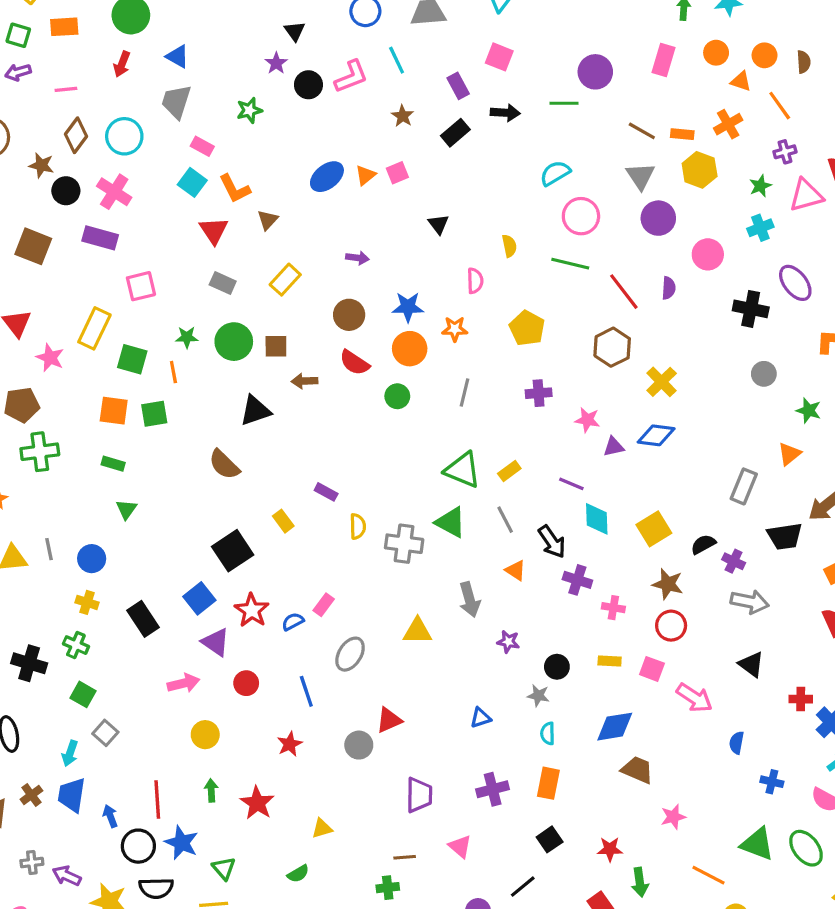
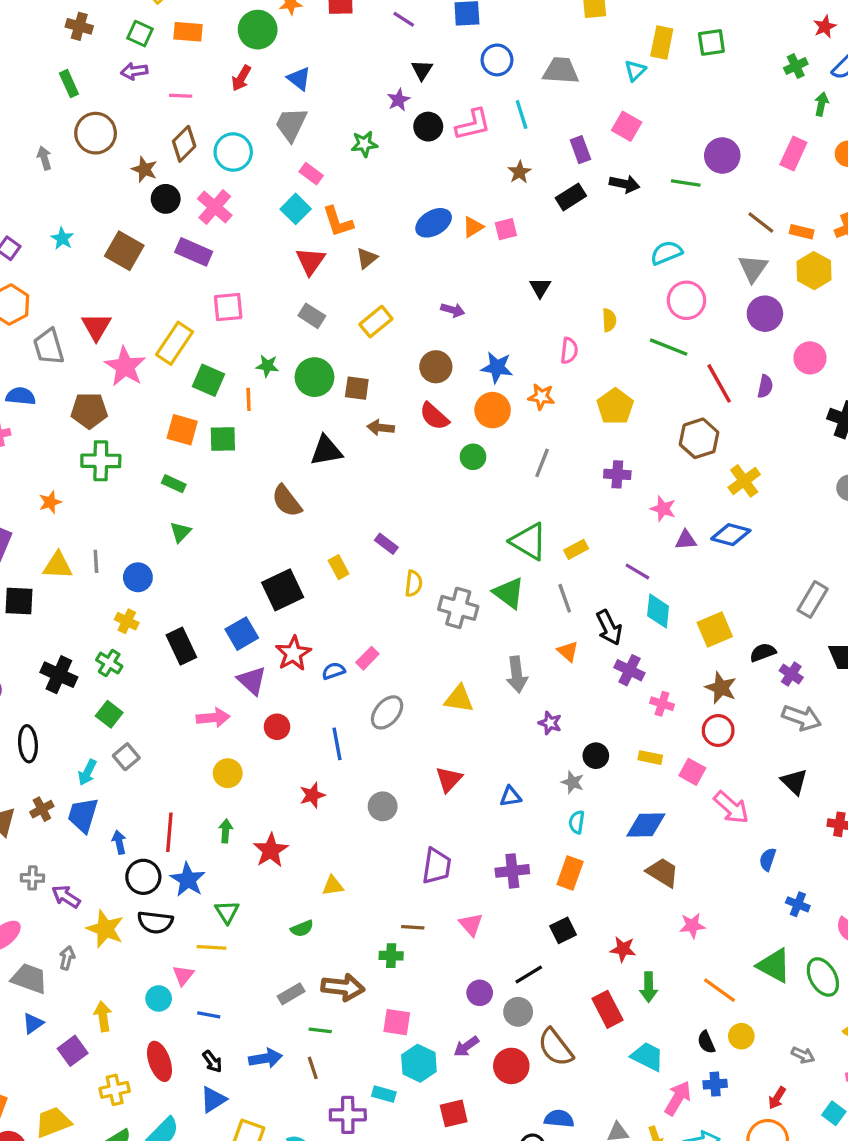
pink star: (50, 358) -> (125, 367), size x1.4
red triangle: (389, 720) -> (449, 779), moved, turned -32

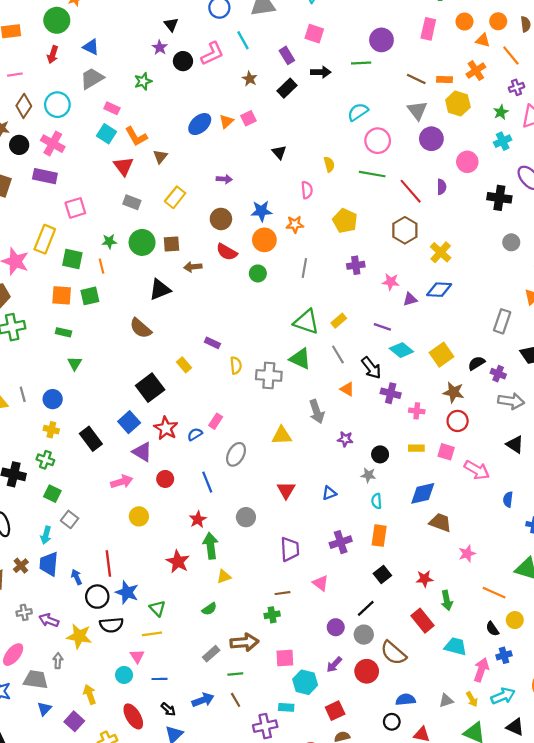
gray trapezoid: (291, 124) -> (92, 78), turned 45
cyan diamond: (658, 611) -> (401, 350), turned -45
green arrow: (226, 831) -> (211, 546), moved, size x1.6

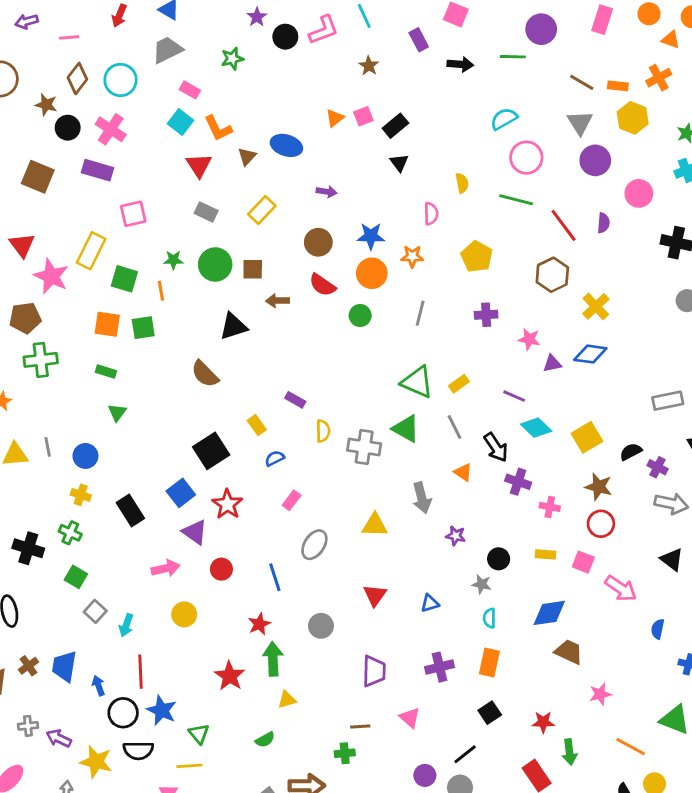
black rectangle: (287, 88) -> (395, 126), moved
blue ellipse: (200, 124) -> (286, 145), moved, turned 55
gray rectangle: (502, 321) -> (668, 401), turned 55
blue semicircle: (195, 434) -> (275, 458), moved
cyan arrow: (46, 535) -> (126, 625), moved

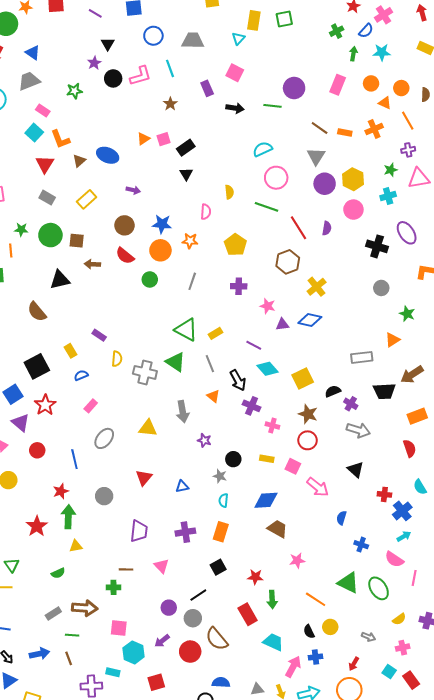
yellow hexagon: (633, 118) -> (353, 179), moved

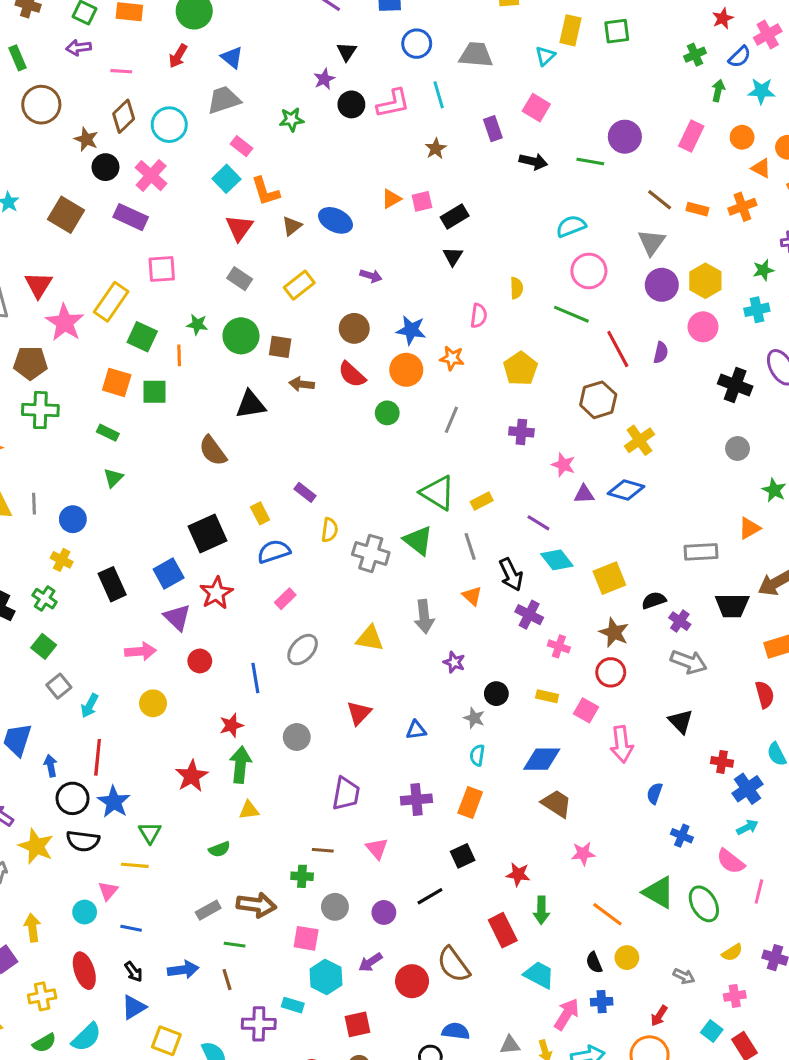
blue semicircle: (81, 375) -> (274, 551), size x1.5
pink arrow: (318, 487) -> (622, 744), turned 40
gray circle: (193, 618) -> (335, 907), moved

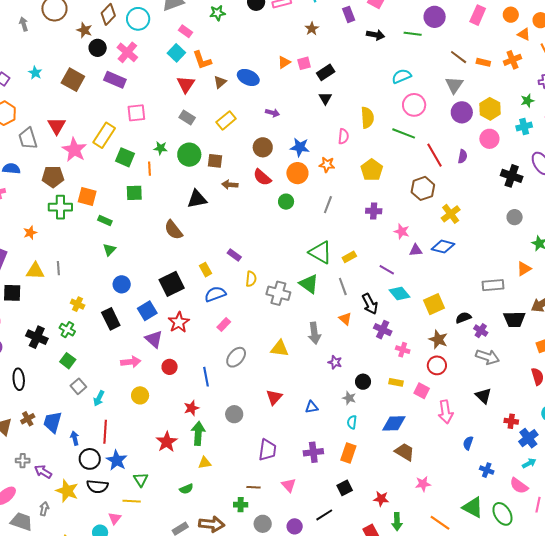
yellow semicircle: (517, 288) -> (367, 118), size x1.5
orange square: (117, 382) -> (87, 196), moved
blue circle: (73, 519) -> (122, 284), moved

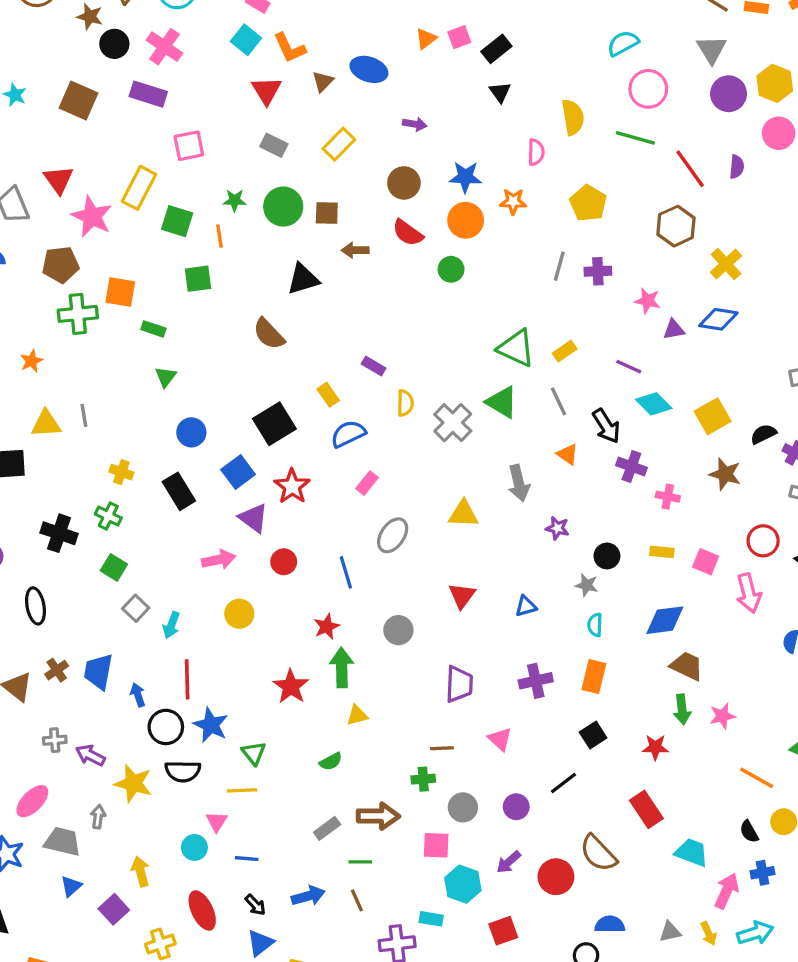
gray line: (328, 205) -> (559, 266), moved
gray cross: (278, 293) -> (453, 423), turned 35
red circle: (437, 365) -> (763, 541), moved
green arrow: (397, 522) -> (682, 709), moved

